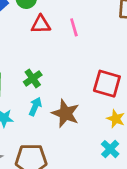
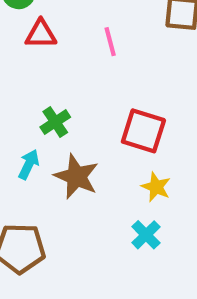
pink line: (74, 27) -> (110, 42), moved
green cross: (33, 78) -> (55, 122), moved

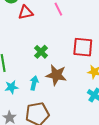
cyan arrow: (29, 164) -> (34, 83), moved

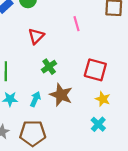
red triangle: (26, 13) -> (36, 36), moved, turned -42

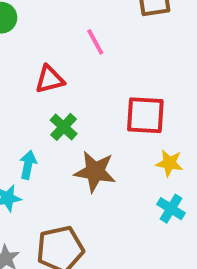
red triangle: (36, 36) -> (50, 79), moved, turned 42
cyan arrow: (35, 99) -> (28, 165), moved

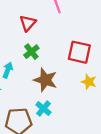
red triangle: (50, 79) -> (28, 23), turned -42
cyan cross: (171, 209) -> (43, 108), moved

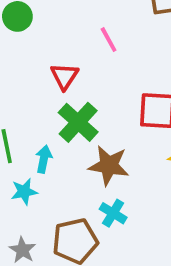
green cross: (31, 52) -> (78, 122), size x1.5

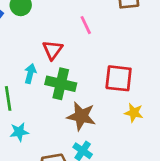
green cross: (78, 122) -> (61, 84), turned -32
cyan arrow: (44, 159) -> (30, 74), moved

